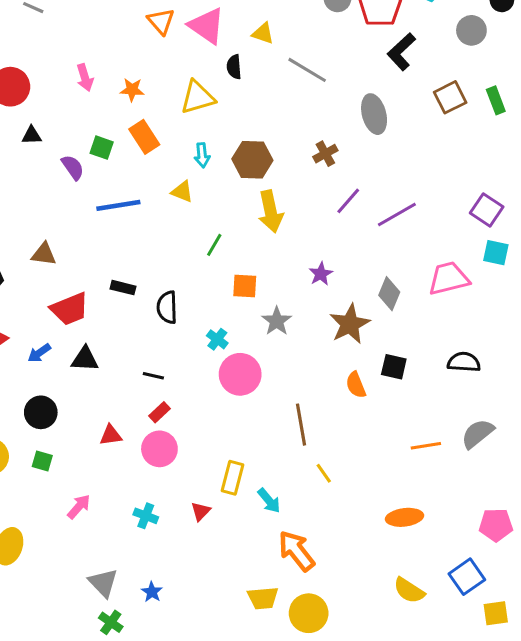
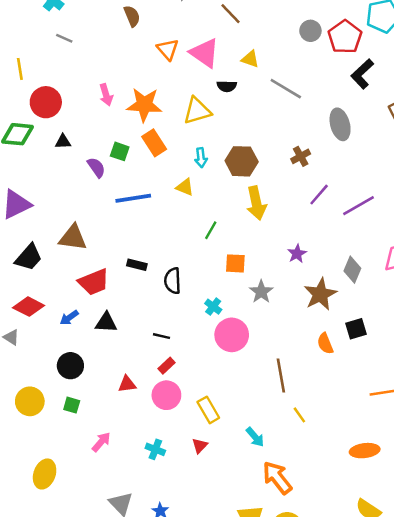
black semicircle: (234, 67) -> (227, 86), turned -84
orange star: (132, 90) -> (144, 105), size x1.8
brown triangle: (44, 254) -> (73, 238), size x1.4
black square: (394, 367) -> (356, 329), turned -30
yellow rectangle: (233, 478) -> (208, 410), moved, turned -45

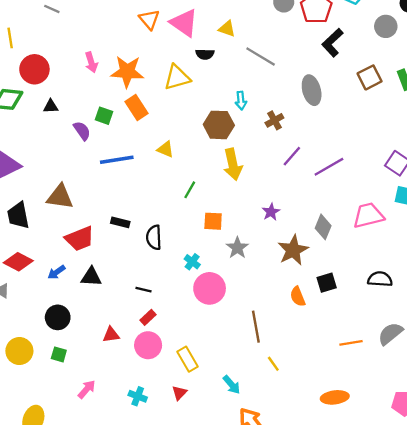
cyan arrow: (201, 158) -> (241, 101), moved
black trapezoid: (29, 257) -> (18, 215), turned 128

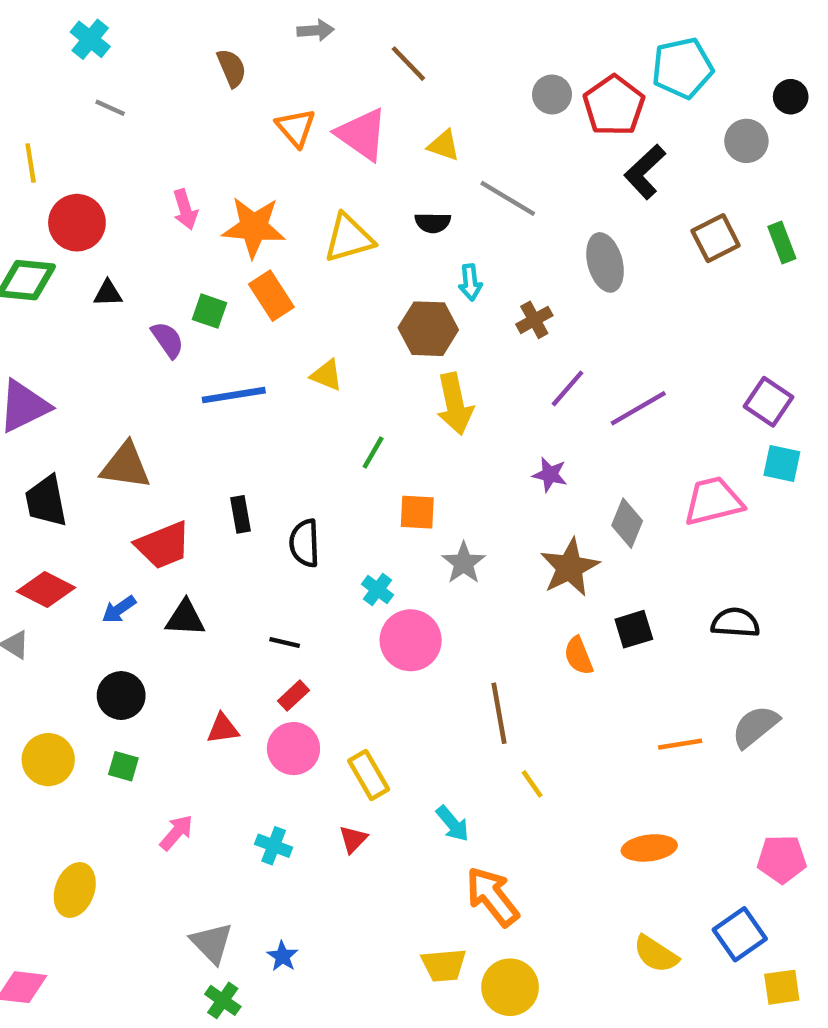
black semicircle: (205, 54) -> (433, 223), moved
purple star: (271, 212) -> (550, 475), moved, turned -30
black rectangle: (120, 222) -> (240, 514), turned 66

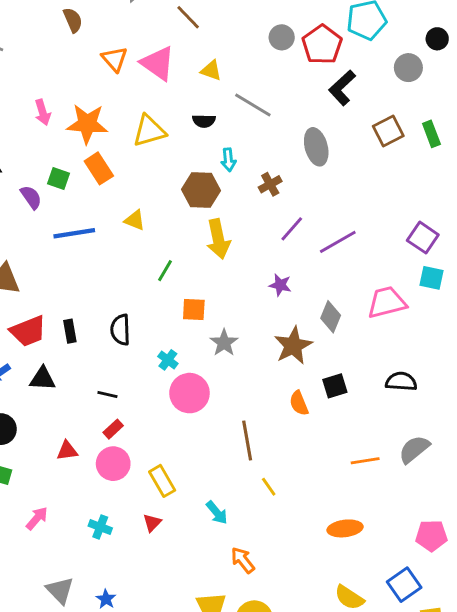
black rectangle: (240, 514) -> (70, 331), moved
orange arrow: (492, 897) -> (243, 560), size x0.7

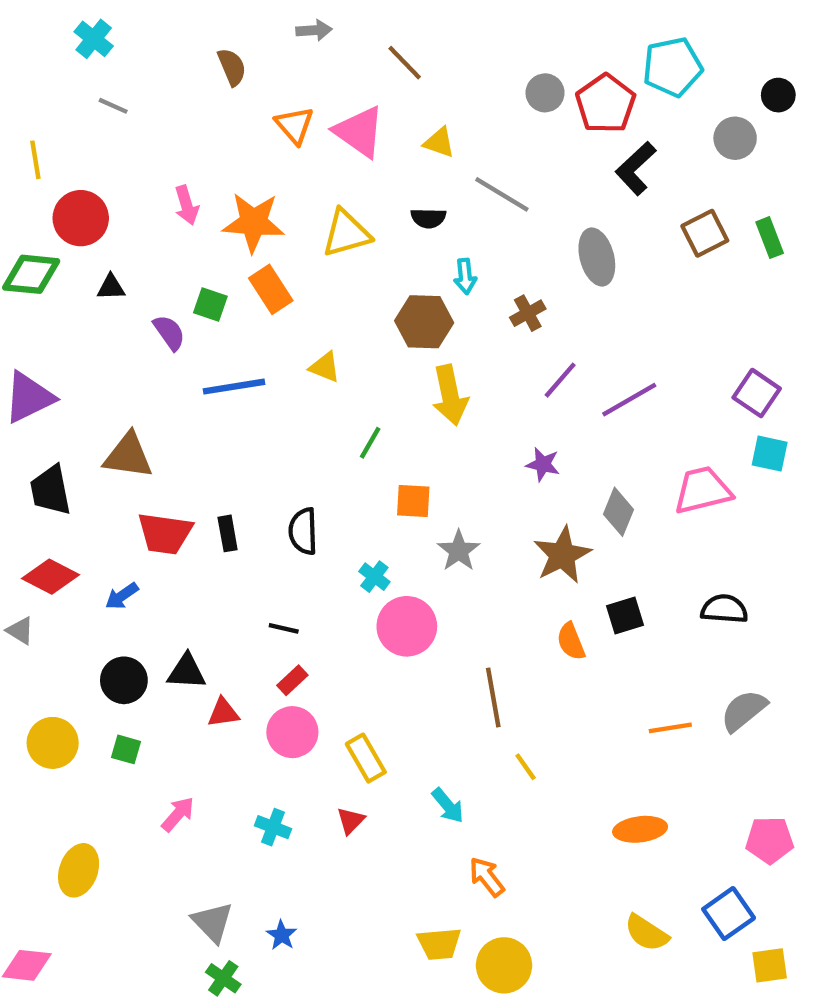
red trapezoid: (28, 331) -> (165, 533), turned 30
black triangle: (43, 379) -> (187, 672), moved

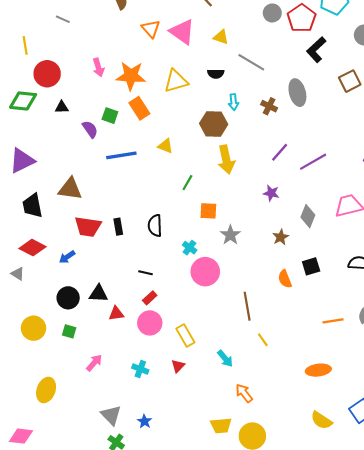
brown cross: (528, 313) -> (269, 106), moved, turned -35
brown star: (562, 555) -> (281, 237), size x0.6

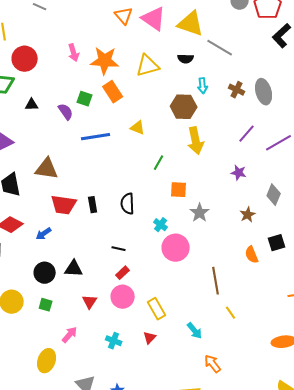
yellow triangle: (221, 37) -> (191, 24), size x1.8
gray ellipse: (297, 93) -> (264, 92), moved
black triangle: (62, 107) -> (32, 105), moved
red triangle: (116, 314) -> (90, 302), moved, turned -49
yellow ellipse: (46, 390) -> (47, 361), moved

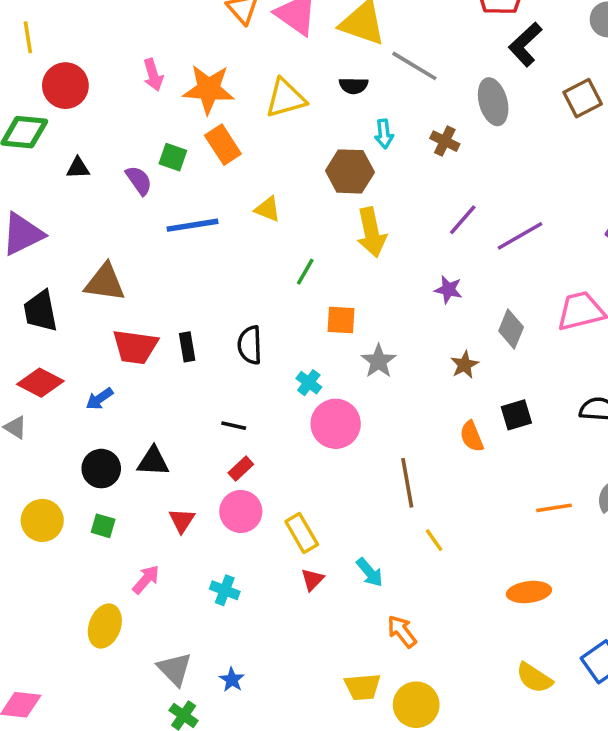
gray ellipse: (264, 92) -> (493, 102), moved
red triangle: (150, 338) -> (312, 579), moved

